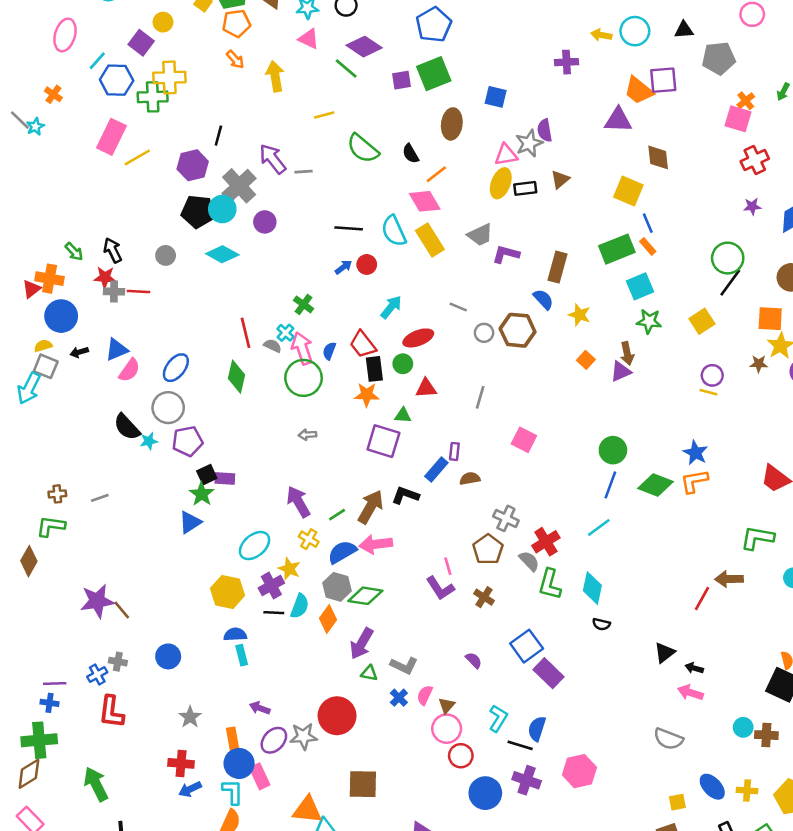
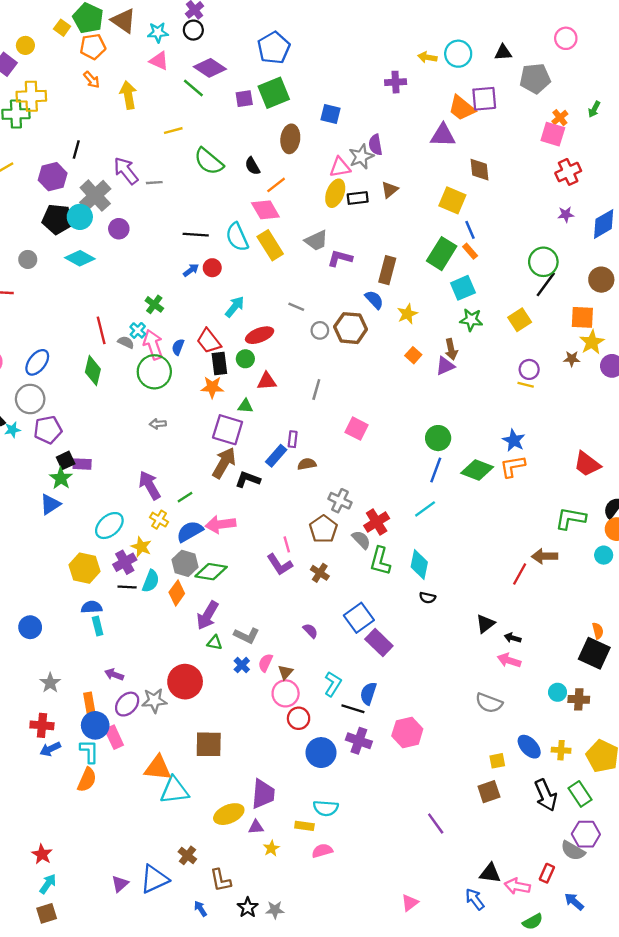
green rectangle: (617, 249) -> (442, 254), turned -36
yellow star: (579, 315) -> (407, 314), turned 30
brown arrow: (371, 507) -> (224, 463), moved

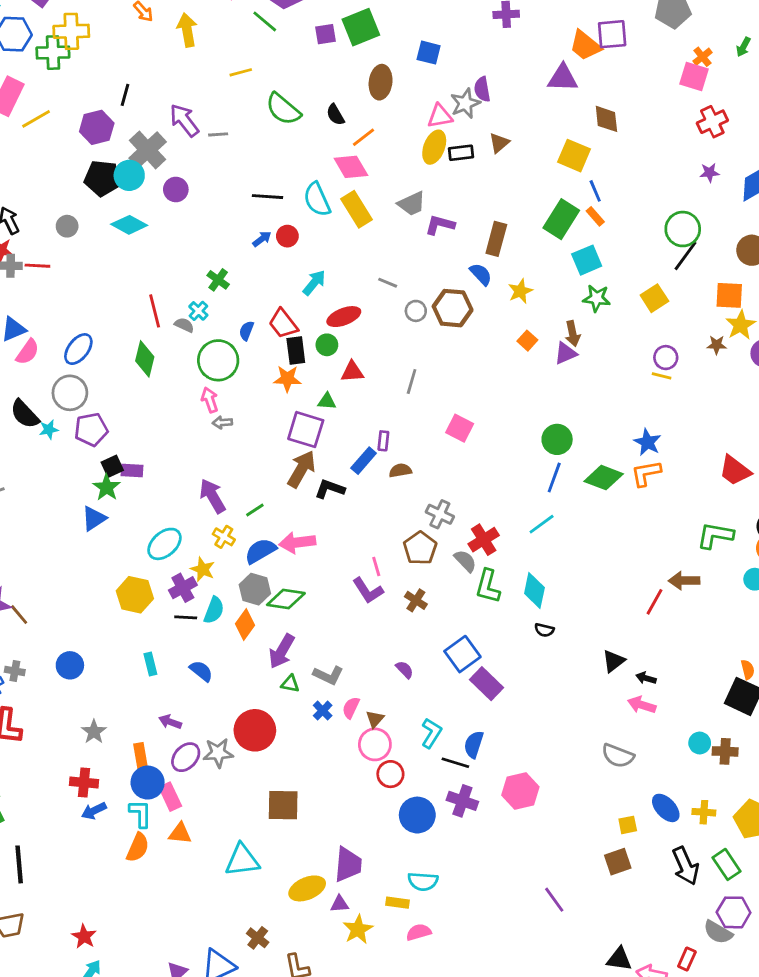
pink arrow: (153, 345) -> (210, 400), moved, size x0.7
blue semicircle: (92, 607) -> (201, 671), moved, turned 42
orange triangle: (158, 768) -> (180, 833), moved, size x0.7
yellow star: (271, 848) -> (358, 929), size x1.5

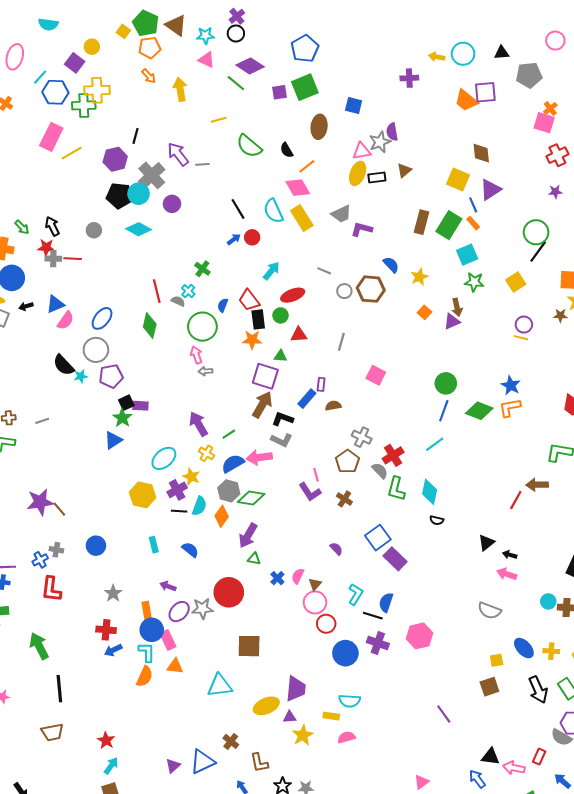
purple triangle: (563, 78) -> (490, 190), moved, turned -35
black line: (268, 197) -> (238, 209), turned 55
brown rectangle: (496, 239) -> (421, 222), moved
gray L-shape: (328, 675) -> (282, 440), moved

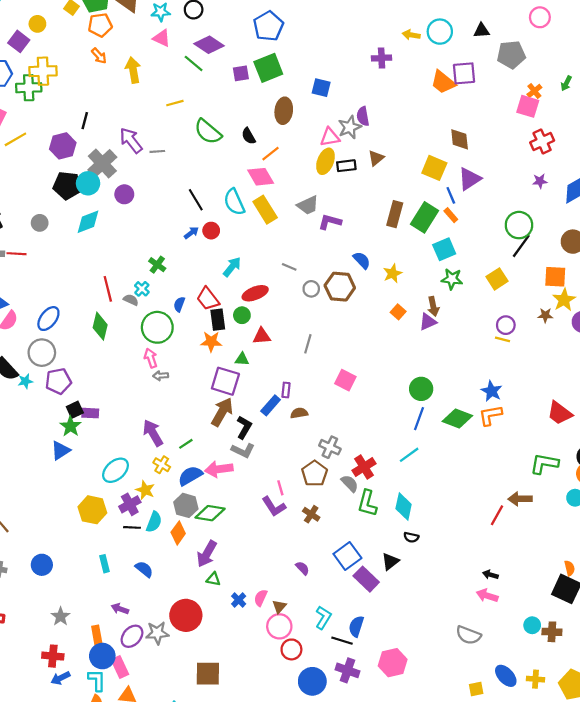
cyan diamond: (139, 229) -> (88, 222), turned -50
black L-shape: (283, 419) -> (244, 427), turned 100
black triangle: (486, 543) -> (390, 561), moved

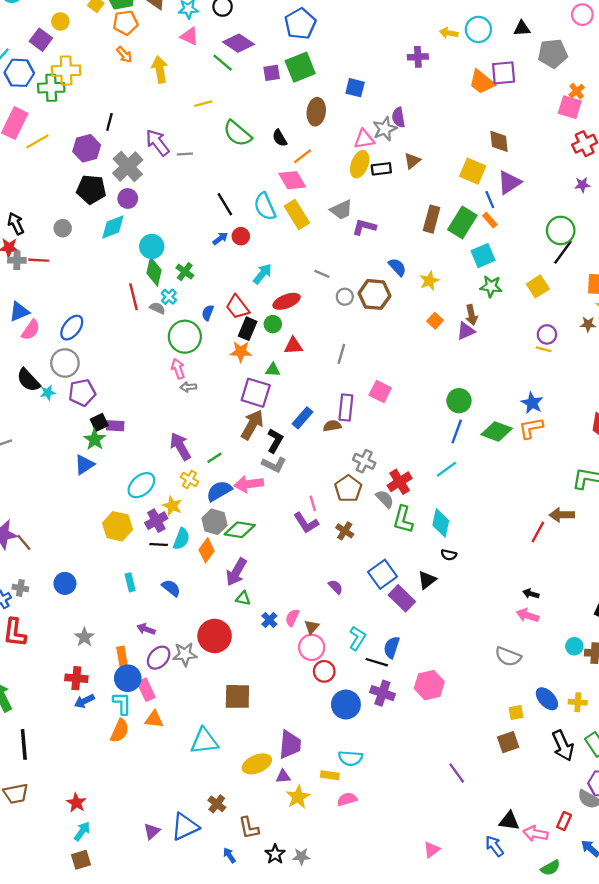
cyan circle: (88, 183) -> (152, 246), moved
purple circle: (124, 194) -> (128, 198), moved
black rectangle: (218, 320) -> (248, 329), turned 30
green diamond: (100, 326) -> (154, 272), moved
purple rectangle: (286, 390) -> (346, 408), moved, size x1.6

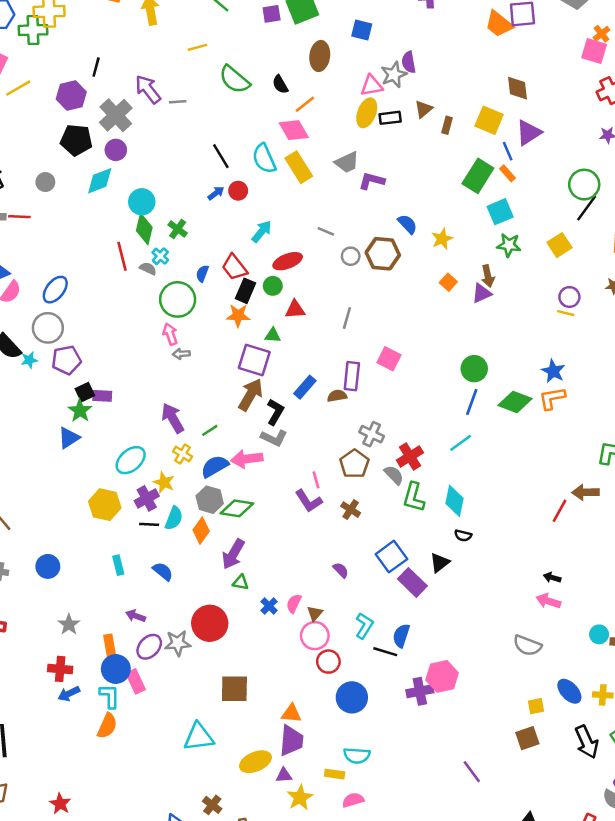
brown rectangle: (432, 219) -> (447, 125), moved, size x0.6
purple cross: (382, 693) -> (420, 691), moved, turned -30
orange triangle: (154, 719) -> (291, 713), moved

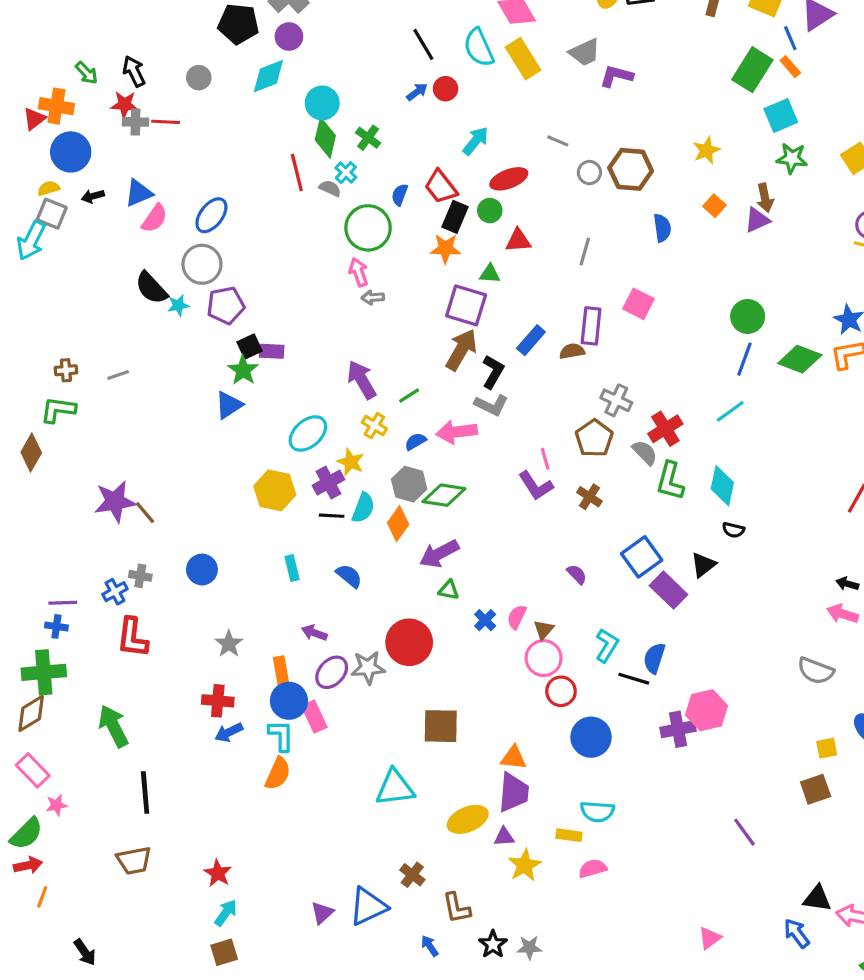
blue semicircle: (407, 224) -> (662, 228), moved, turned 35
blue semicircle: (215, 466) -> (415, 441), size x0.6
purple arrow: (233, 554) -> (439, 554), turned 32

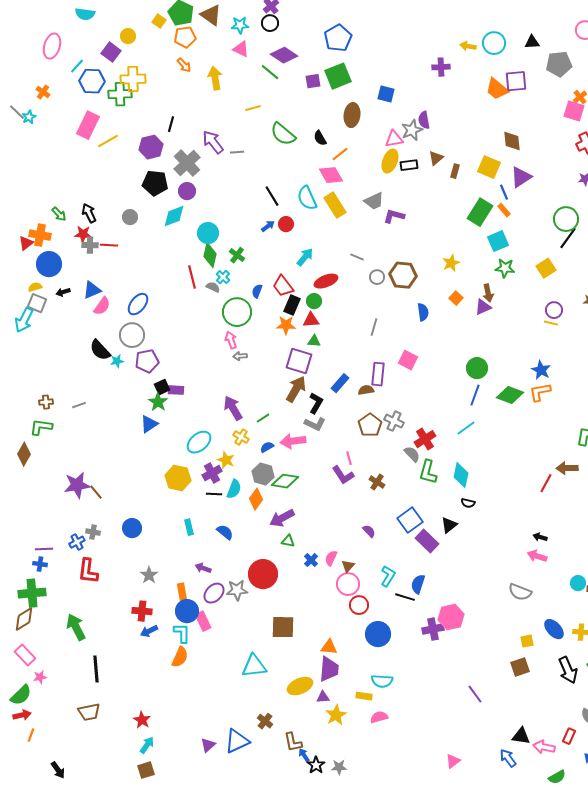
red triangle: (518, 241) -> (311, 320), moved
brown pentagon: (594, 438) -> (370, 425), moved
blue arrow: (430, 946) -> (304, 755), moved

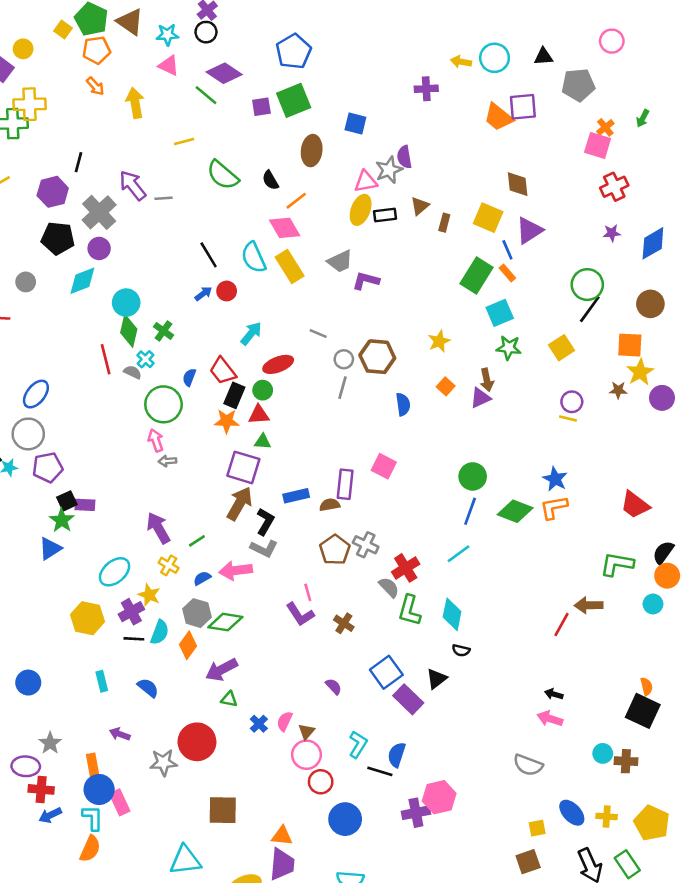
gray line: (374, 327) -> (343, 388), moved
blue rectangle: (340, 383) -> (296, 496), turned 36
purple ellipse: (214, 593) -> (26, 766), moved, turned 50

